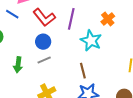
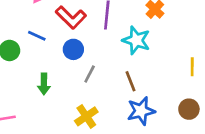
blue line: (12, 14) -> (37, 36), moved
gray line: (44, 60) -> (90, 74), moved, turned -32

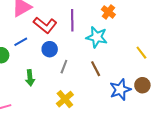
blue line: (37, 36) -> (21, 42), turned -48
yellow line: (192, 67) -> (141, 53), turned -32
blue star: (141, 111) -> (120, 90), moved

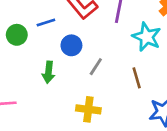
blue circle: (50, 49) -> (71, 45), moved
yellow cross: (65, 99) -> (88, 109), turned 36

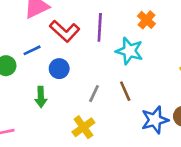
gray line: (96, 67) -> (94, 94), moved
yellow cross: (88, 109) -> (83, 127), turned -35

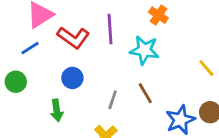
blue line: (32, 50) -> (30, 48), moved

